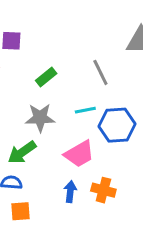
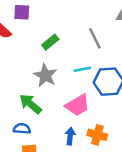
gray star: (40, 118) -> (45, 75), turned 30
green arrow: (22, 152) -> (31, 104), turned 75

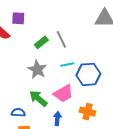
gray line: (95, 38) -> (61, 39), moved
green arrow: (31, 104) -> (38, 99), moved
orange cross: (97, 135) -> (87, 112), moved

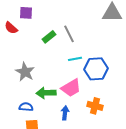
gray star: (37, 69) -> (25, 72), moved
green arrow: (38, 99) -> (46, 93), turned -42

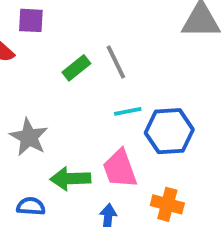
pink trapezoid: (71, 88) -> (120, 169), turned 100

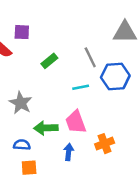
gray line: (116, 62) -> (90, 57), moved
blue hexagon: (169, 131) -> (115, 76), moved
orange cross: (167, 204) -> (105, 144), turned -36

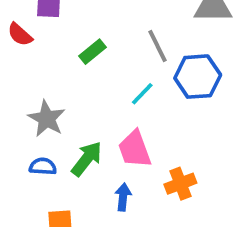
cyan line: (81, 87) -> (142, 94), turned -35
green arrow: (46, 128) -> (87, 159), turned 130
blue semicircle: (22, 145) -> (43, 166), moved

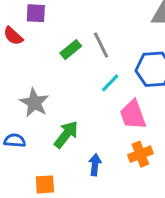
gray line: (158, 46) -> (101, 45), moved
pink trapezoid: (135, 149) -> (133, 115), moved
blue semicircle: (43, 166) -> (15, 140), moved

